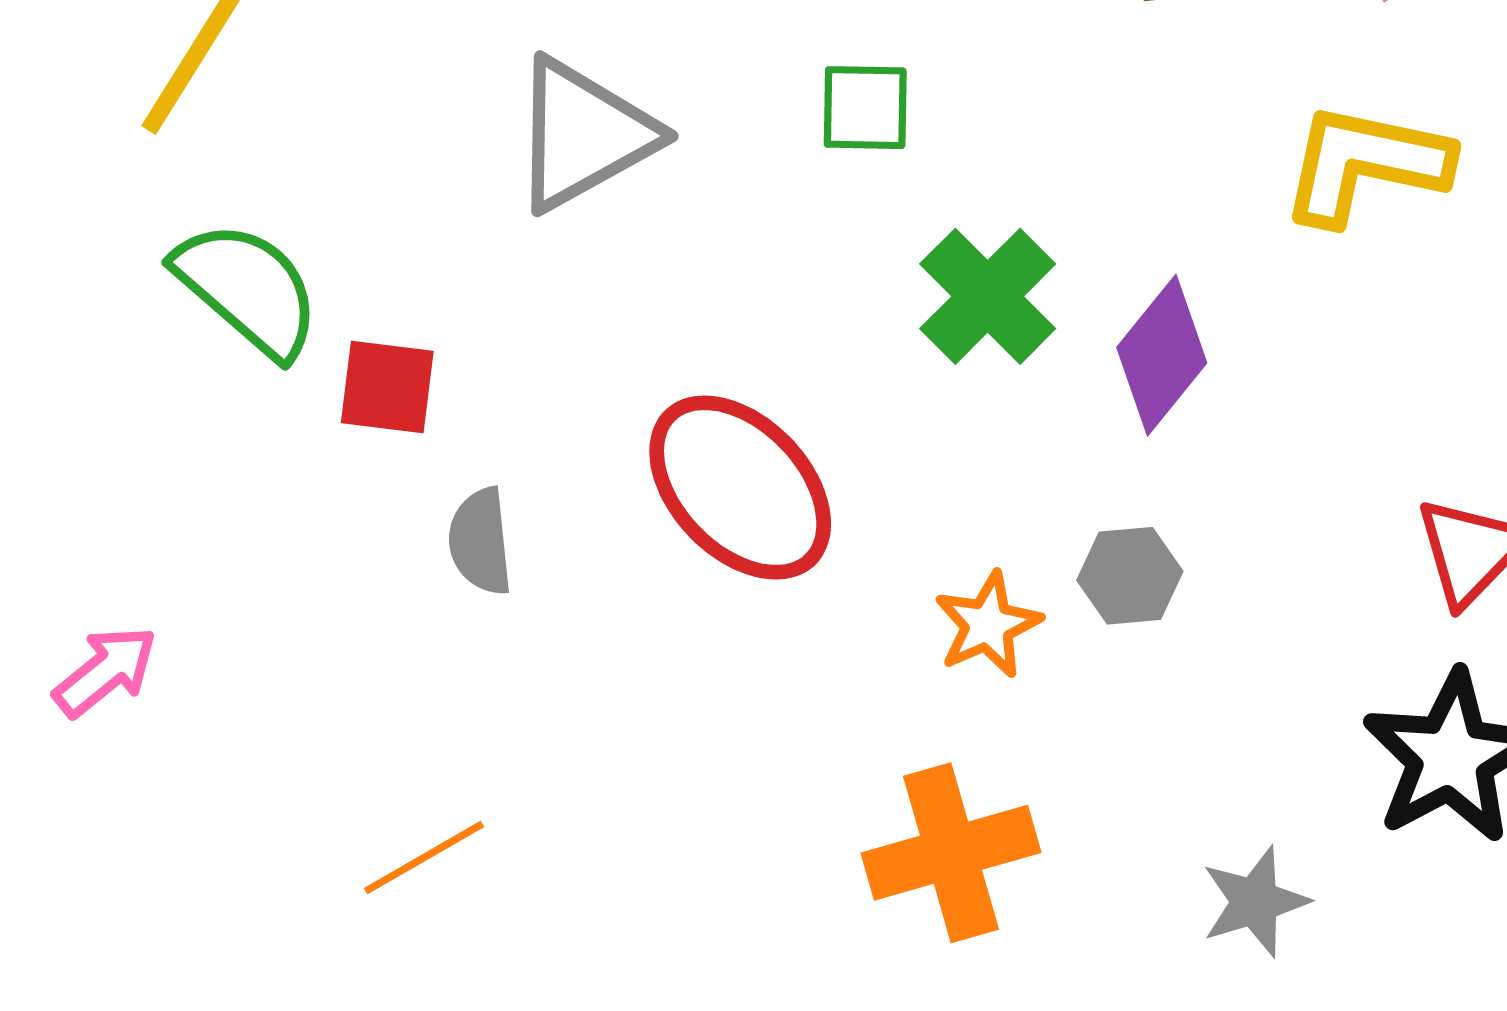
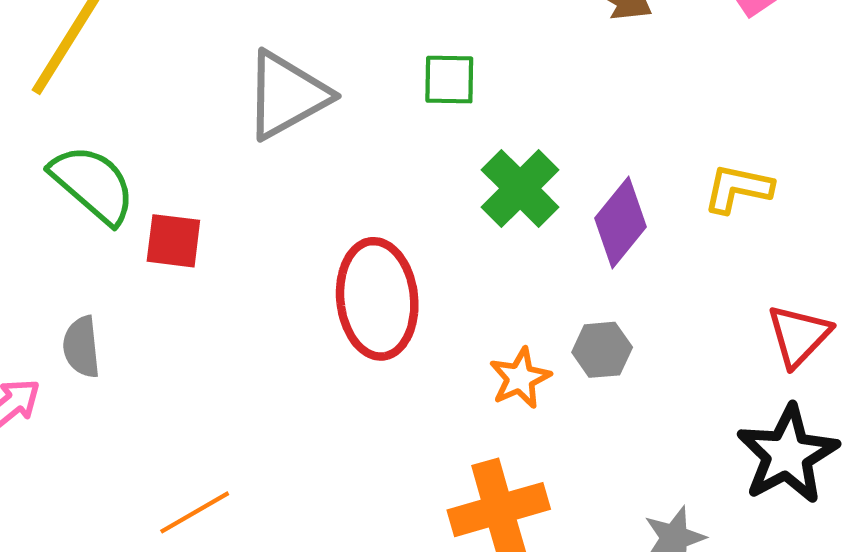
yellow L-shape: (1365, 164) -> (738, 188), moved, size x0.7
red ellipse: (740, 488) -> (377, 299), turned 38
gray semicircle: (480, 541) -> (82, 347), moved

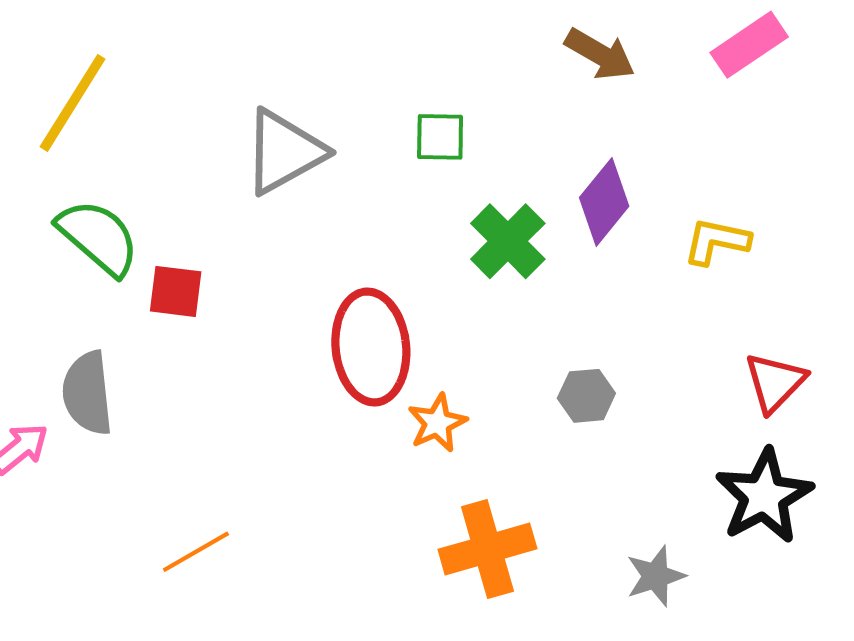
purple diamond: (620, 222) -> (604, 202), moved
gray semicircle: (82, 347) -> (87, 393), size x1.4
orange star: (520, 378) -> (437, 423), moved

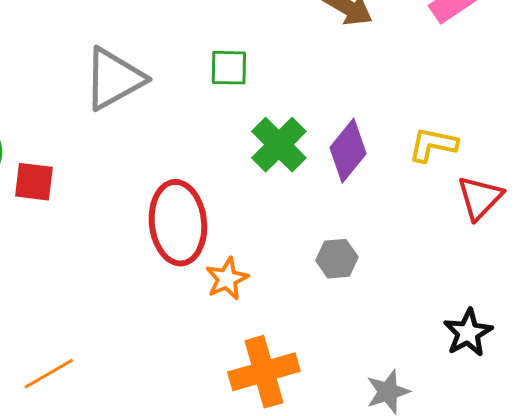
purple diamond: (604, 202) -> (348, 151), moved
red triangle: (775, 382) -> (480, 198), moved
black star: (764, 496) -> (468, 333), size x0.7

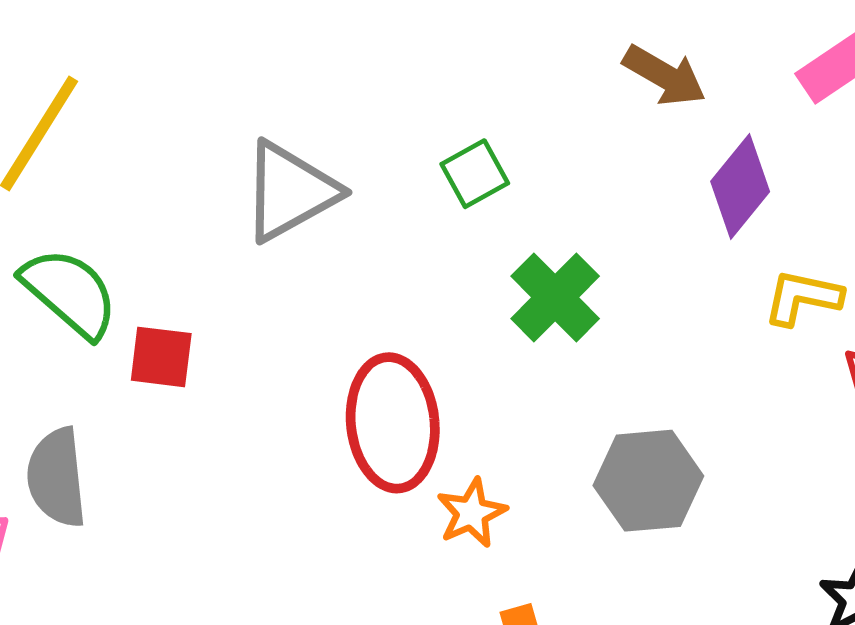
green square: (229, 68) -> (475, 174), turned -30
purple diamond: (348, 151) -> (740, 187), moved
gray hexagon: (337, 259) -> (648, 481), size x1.6

